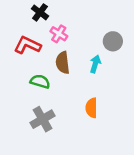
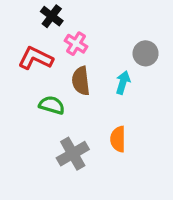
gray cross: (43, 119) -> (73, 154), moved

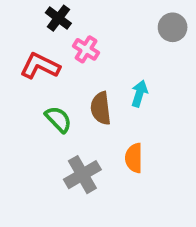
gray circle: (146, 53) -> (173, 27), moved
brown semicircle: (81, 81) -> (101, 108), moved
green semicircle: (52, 105) -> (58, 119), turned 30

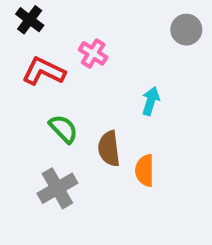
black cross: (58, 18) -> (30, 20), moved
brown semicircle: (101, 108) -> (109, 149), moved
gray cross: (82, 175) -> (57, 188), moved

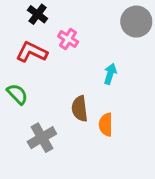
black cross: (30, 20) -> (38, 14), moved
gray circle: (186, 30) -> (136, 22), size x1.4
green semicircle: (63, 129) -> (17, 94), moved

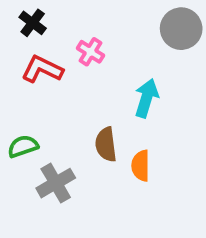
black cross: (38, 14) -> (33, 23), moved
cyan arrow: (110, 74) -> (146, 98), size x1.4
green semicircle: (17, 94) -> (23, 146), moved, turned -65

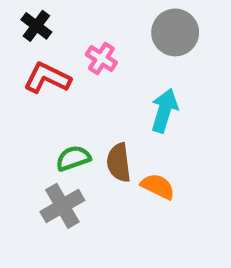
gray circle: (181, 29) -> (175, 32), moved
green semicircle: (23, 146) -> (73, 158), moved
orange semicircle: (141, 166) -> (158, 186), turned 116

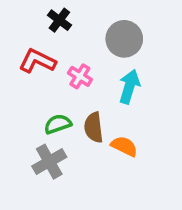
black cross: (36, 26) -> (59, 20), moved
gray circle: (175, 32) -> (124, 39), moved
pink cross: (101, 58) -> (80, 76), moved

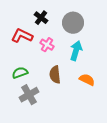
black cross: (59, 20) -> (41, 18), moved
green semicircle: (58, 124) -> (20, 73), moved
orange semicircle: (124, 146) -> (87, 80), moved

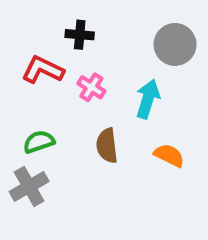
black cross: (41, 18) -> (80, 35), turned -32
gray circle: (73, 23) -> (175, 44), moved
gray cross: (29, 95) -> (29, 186), moved

